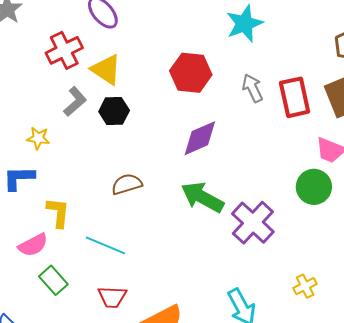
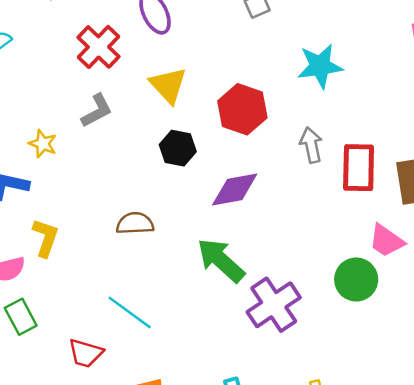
red cross: (64, 50) -> (98, 47), turned -33
yellow triangle: (106, 70) -> (168, 85), moved
black hexagon: (114, 111) -> (178, 148), moved
cyan line: (105, 245) -> (130, 313), moved

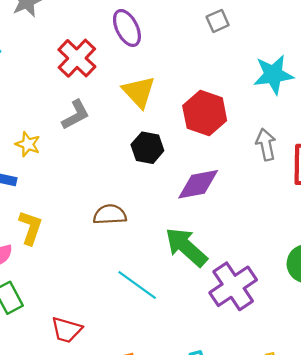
cyan line: (130, 313) -> (137, 285), moved

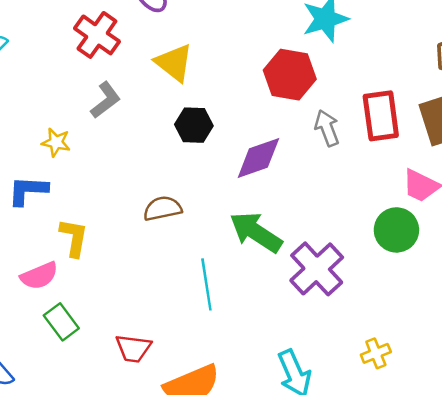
red hexagon: (205, 113) -> (290, 75), moved
gray arrow: (266, 144) -> (327, 128), moved
cyan line: (137, 285) -> (206, 284), turned 54

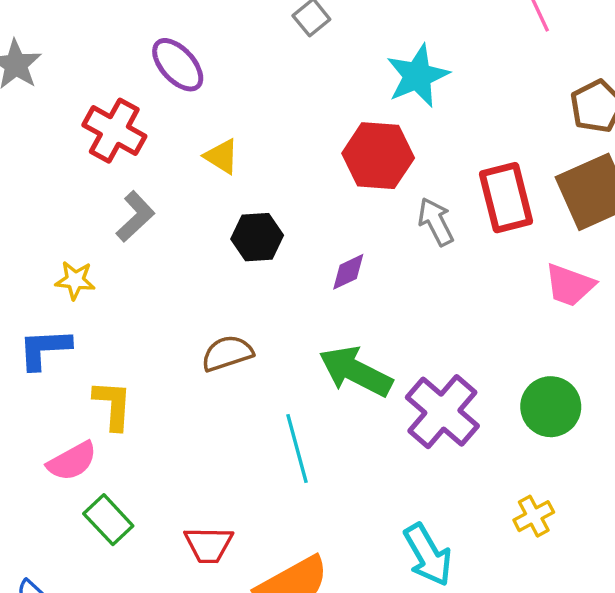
yellow triangle: (174, 63) -> (221, 156), size x0.7
purple diamond: (258, 158) -> (348, 272), size x0.6
green circle: (396, 230) -> (551, 407), moved

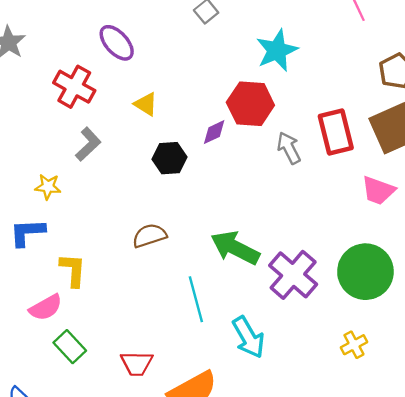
purple diamond: (348, 272) -> (214, 132), moved
green circle: (551, 407) -> (365, 272), size x1.4
cyan arrow: (428, 555) -> (248, 337), moved

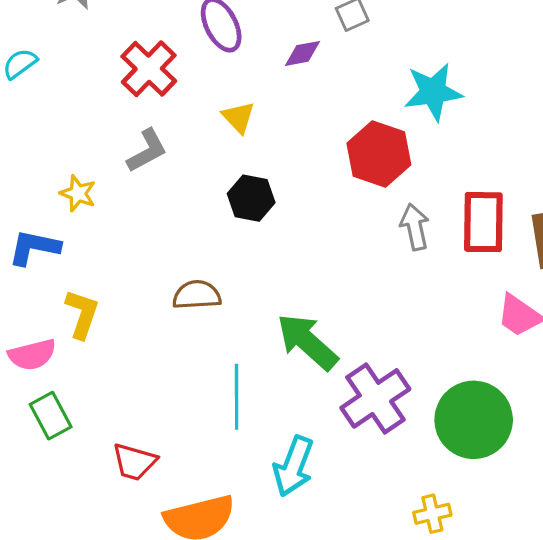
purple diamond: (214, 132) -> (303, 53), moved
cyan arrow: (248, 337) -> (293, 466), turned 36

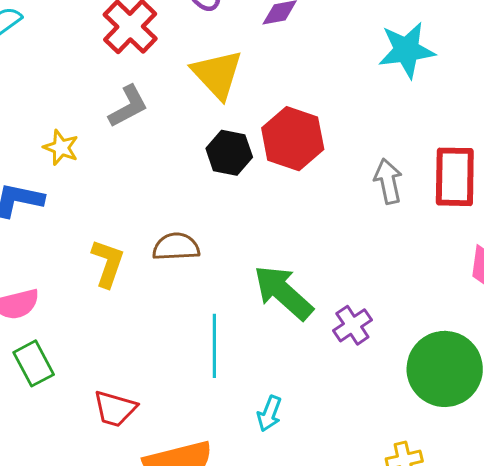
yellow triangle: (238, 117) -> (217, 74), size x1.6
red hexagon: (379, 154) -> (293, 139), moved
yellow L-shape: (82, 314) -> (108, 263), moved
purple cross: (375, 398) -> (352, 325), moved, size x0.6
cyan arrow: (293, 466) -> (269, 413), size x0.6

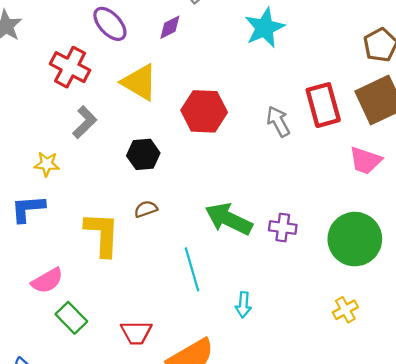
black hexagon: (229, 153) -> (143, 154), moved
brown semicircle: (176, 247) -> (146, 209), size x0.7
yellow L-shape: (108, 263) -> (102, 234), size x1.4
purple cross: (352, 325) -> (283, 228), turned -32

